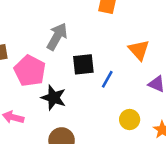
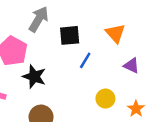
black square: (83, 64) -> (70, 35), moved

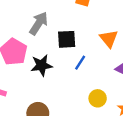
black star: (34, 77) -> (42, 65), moved, turned -30

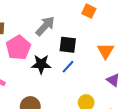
blue line: (80, 63) -> (68, 67), moved

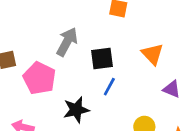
black star: (41, 64) -> (76, 110), moved

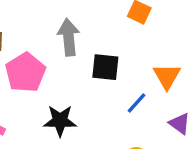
gray arrow: (67, 42) -> (69, 37), turned -48
blue line: (109, 87) -> (137, 103), moved

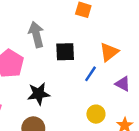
orange triangle: (167, 76) -> (109, 52), turned 30

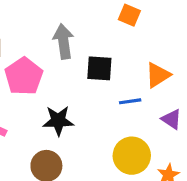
blue line: (90, 74) -> (130, 101), turned 42
yellow circle: (96, 114) -> (132, 156), size x1.5

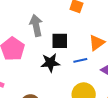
black star: (58, 121) -> (50, 63), moved

